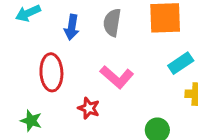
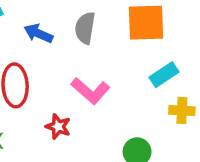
blue arrow: (72, 27) -> (38, 33), turned 105

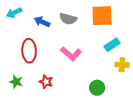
gray semicircle: (85, 28) -> (68, 19), turned -84
red star: (58, 127) -> (46, 82), moved

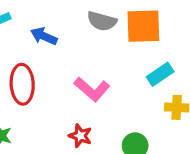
gray semicircle: (68, 19) -> (102, 21), moved
red star: (46, 82) -> (80, 136), moved

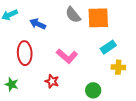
gray semicircle: (102, 21) -> (73, 15), turned 36
red star: (80, 136) -> (52, 81), moved

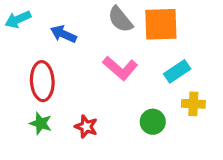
pink L-shape: (67, 56) -> (120, 68), moved
green star: (12, 84) -> (41, 123), moved
green circle: (93, 90) -> (153, 122), moved

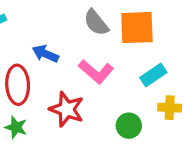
blue arrow: (63, 34) -> (45, 54), moved
red star: (86, 127) -> (67, 109), moved, size x1.5

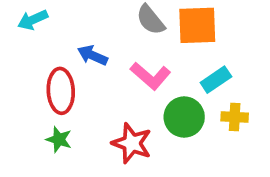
red star: (67, 109) -> (132, 143), moved
green circle: (129, 126) -> (184, 117), moved, size x1.4

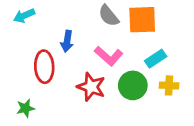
blue arrow: (93, 55) -> (67, 41), turned -105
green star: (59, 139) -> (25, 108), moved, turned -30
red star: (132, 143) -> (91, 87), moved

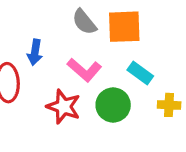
cyan rectangle: (156, 59) -> (140, 73), turned 70
yellow cross: (169, 85) -> (169, 105), moved

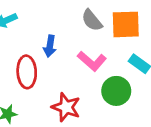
red star: (64, 107) -> (66, 107), moved

